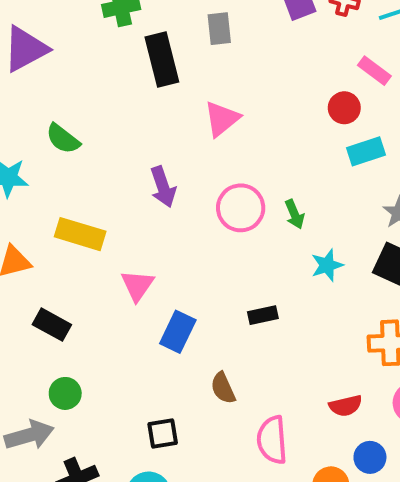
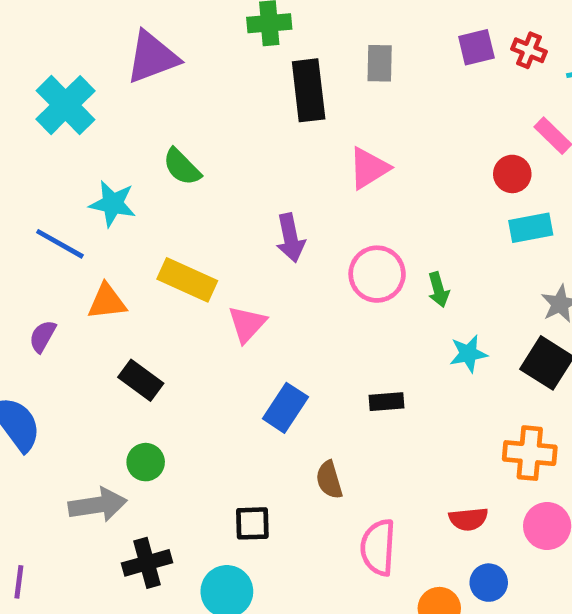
pink triangle: (137, 285) -> (247, 324), moved

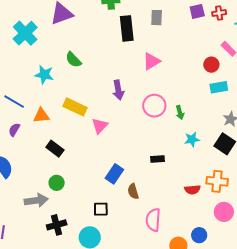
red cross: (529, 50) -> (219, 13), turned -32
blue line: (60, 244) -> (14, 102), moved
blue rectangle: (285, 408) -> (114, 174), moved
red semicircle: (468, 519) -> (192, 190), moved

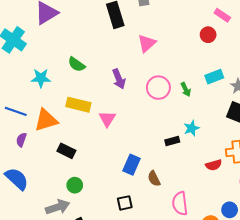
green semicircle: (73, 60) -> (77, 64), moved
cyan rectangle: (219, 87) -> (214, 77), moved
orange triangle: (41, 116) -> (46, 120), size x1.4
cyan star: (192, 139) -> (191, 128), moved

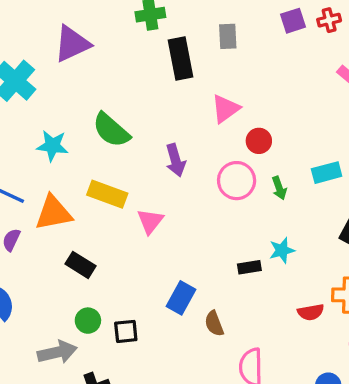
red circle: (208, 35) -> (259, 141), moved
green semicircle: (77, 64) -> (111, 130), size x1.4
black square: (125, 203) -> (126, 331), moved

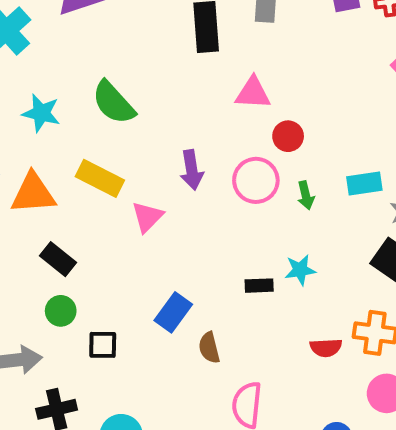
pink triangle: (226, 109) -> (253, 93), turned 32
purple arrow: (176, 160) -> (192, 170), moved
green circle: (88, 321) -> (61, 311), moved

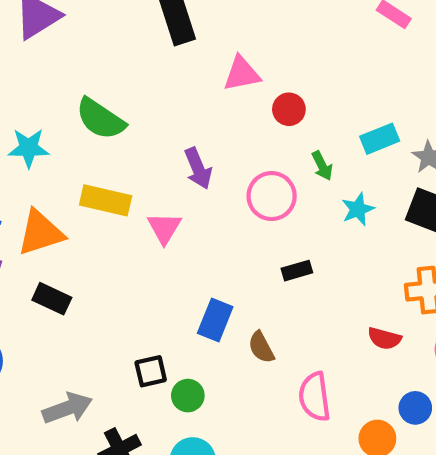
pink circle: (256, 180) -> (272, 196), moved
black rectangle: (58, 259) -> (52, 299), moved
cyan star: (300, 270) -> (358, 209), moved
green circle: (61, 311) -> (188, 396), moved
red semicircle: (326, 348) -> (384, 338), moved, turned 32

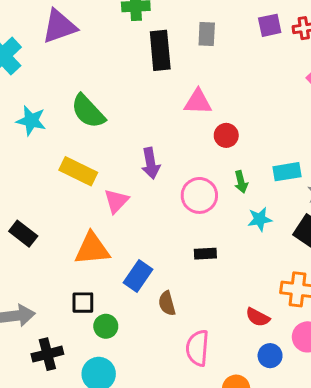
orange triangle: (40, 233) -> (92, 249), moved
blue circle: (415, 408) -> (270, 356), moved

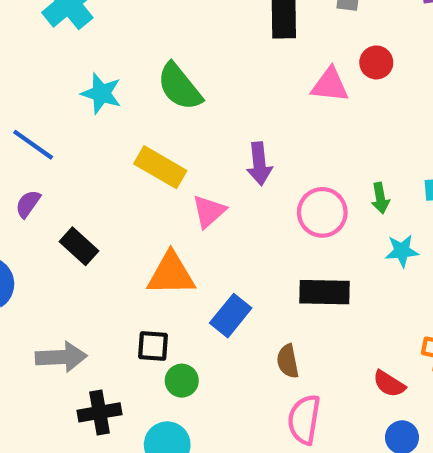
red circle: (226, 135) -> (376, 62), moved
black rectangle: (205, 254) -> (325, 292), size x1.6
brown semicircle: (167, 303) -> (288, 361), moved

